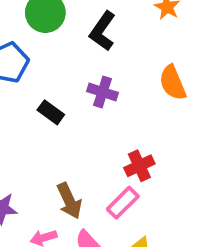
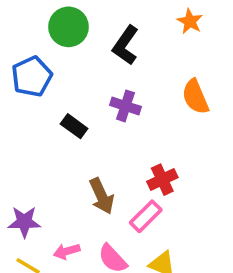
brown arrow: (69, 201) -> (102, 196), moved

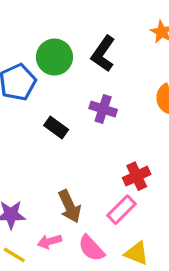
green circle: (68, 27) -> (54, 57), moved
brown arrow: (102, 196) -> (70, 206), moved

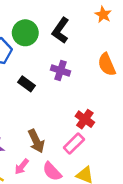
red cross: (137, 176) -> (85, 119), turned -30
pink arrow: (49, 242) -> (22, 167), turned -35

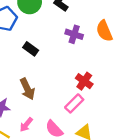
purple cross: (61, 70) -> (74, 34), moved
brown arrow: (36, 141) -> (27, 89), moved

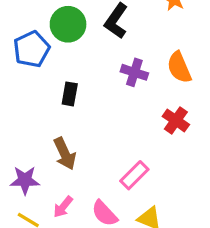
black rectangle: (31, 49) -> (70, 94), turned 64
red cross: (84, 81) -> (176, 120), moved

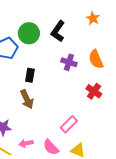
brown arrow: (65, 154) -> (27, 99), moved
pink arrow: (63, 207) -> (26, 143), turned 40

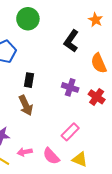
black L-shape: (58, 31) -> (71, 41), moved
green circle: (29, 33) -> (28, 19), moved
purple cross: (69, 62) -> (70, 87), moved

